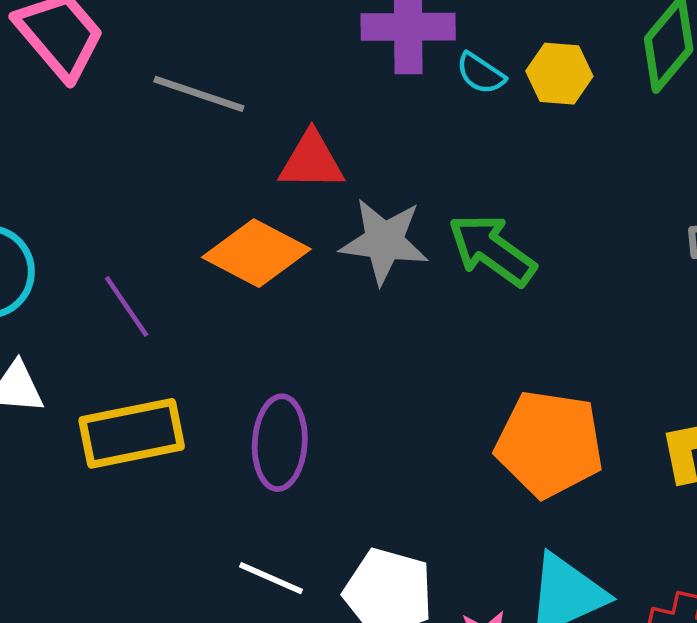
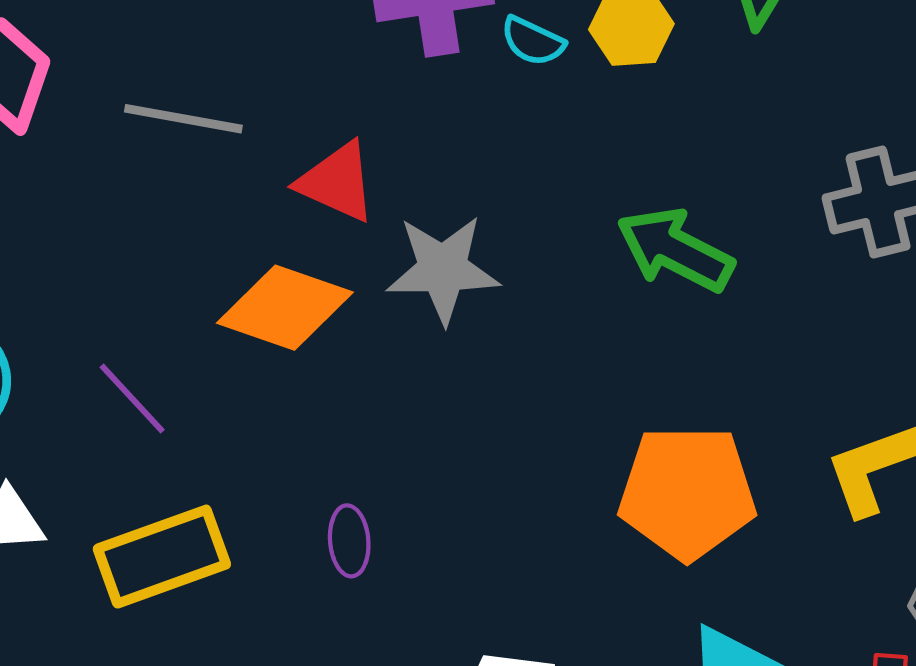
red triangle: (312, 161) -> (337, 182), turned 32
green arrow: (492, 250) -> (675, 250), moved
purple ellipse: (280, 443) -> (349, 541), size x0.6

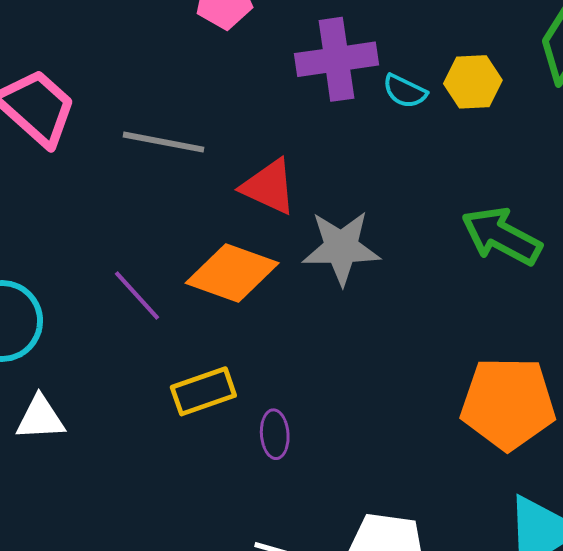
purple line: (132, 399) -> (137, 295), moved
yellow rectangle: (162, 557) -> (203, 391), moved, size x0.7

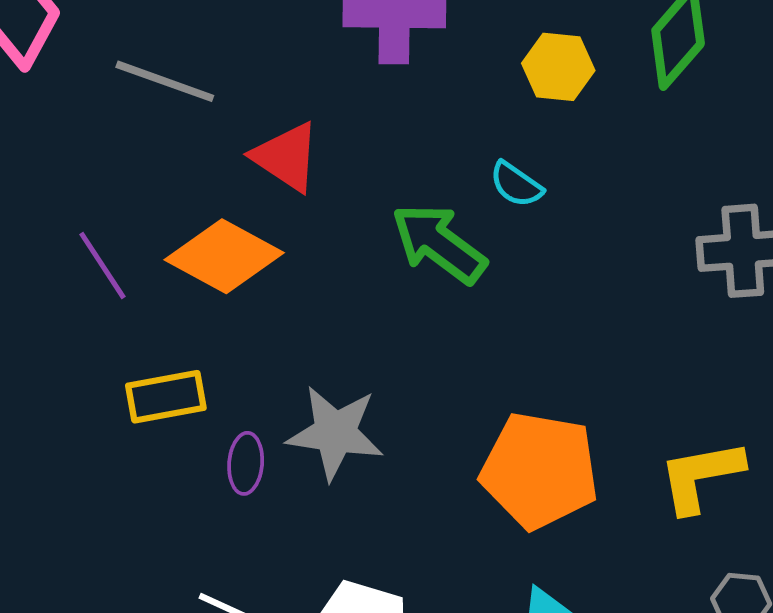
cyan semicircle: (405, 91) -> (516, 184), moved
green arrow: (501, 236) -> (439, 244), moved
gray star: (341, 248) -> (335, 433), moved

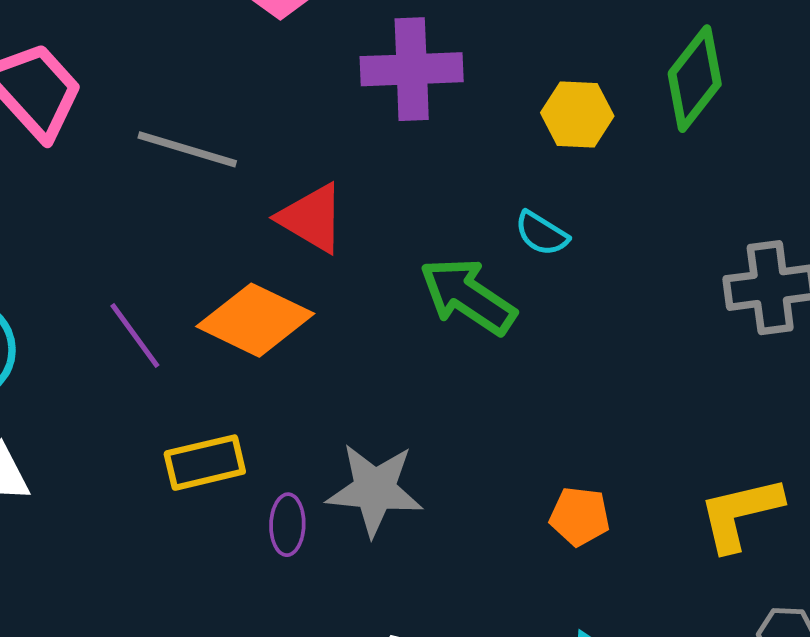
orange pentagon: (540, 470) -> (580, 516), size x0.5

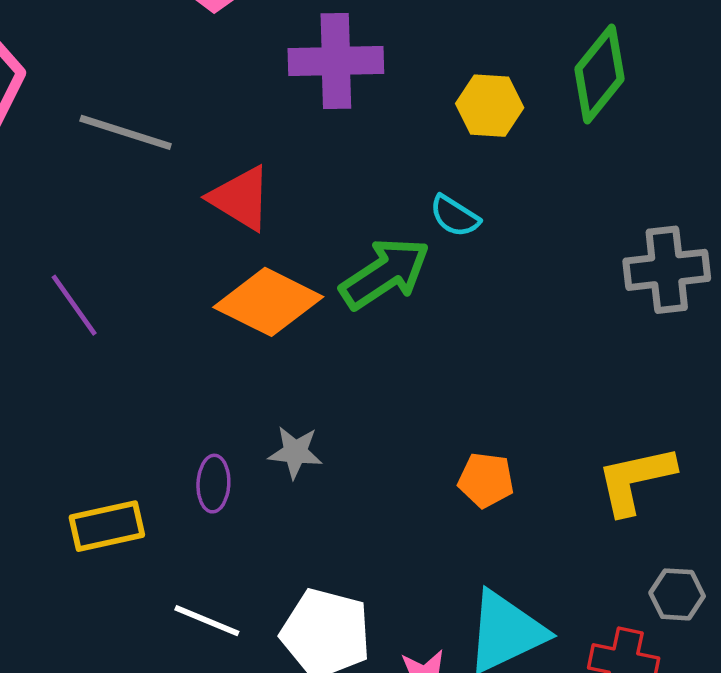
green arrow: (468, 296) -> (385, 273), turned 112
orange diamond: (255, 320) -> (268, 302), moved
yellow rectangle: (205, 463) -> (107, 526), moved
gray star: (375, 490) -> (295, 452), size x0.6

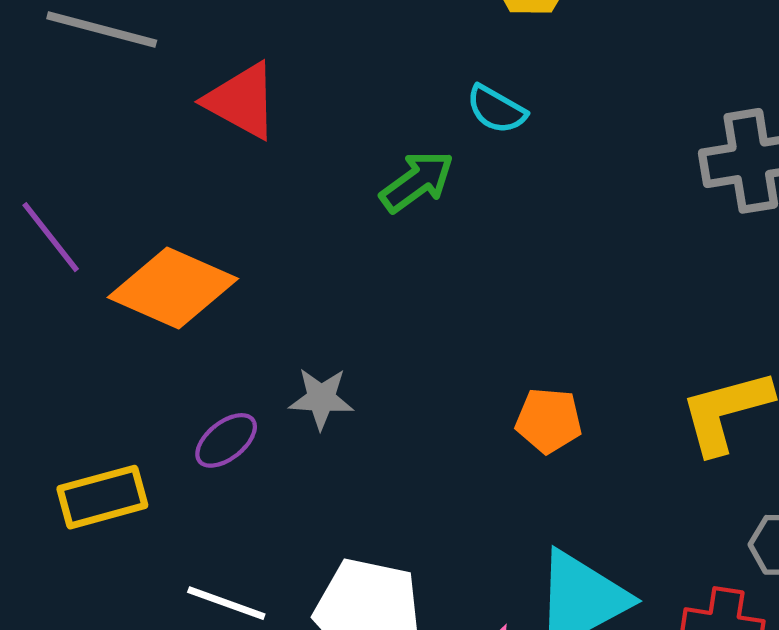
green arrow: (385, 273) -> (417, 181), size x0.7
orange diamond: (268, 302) -> (173, 288), moved
purple ellipse: (213, 484) -> (226, 440), turned 52

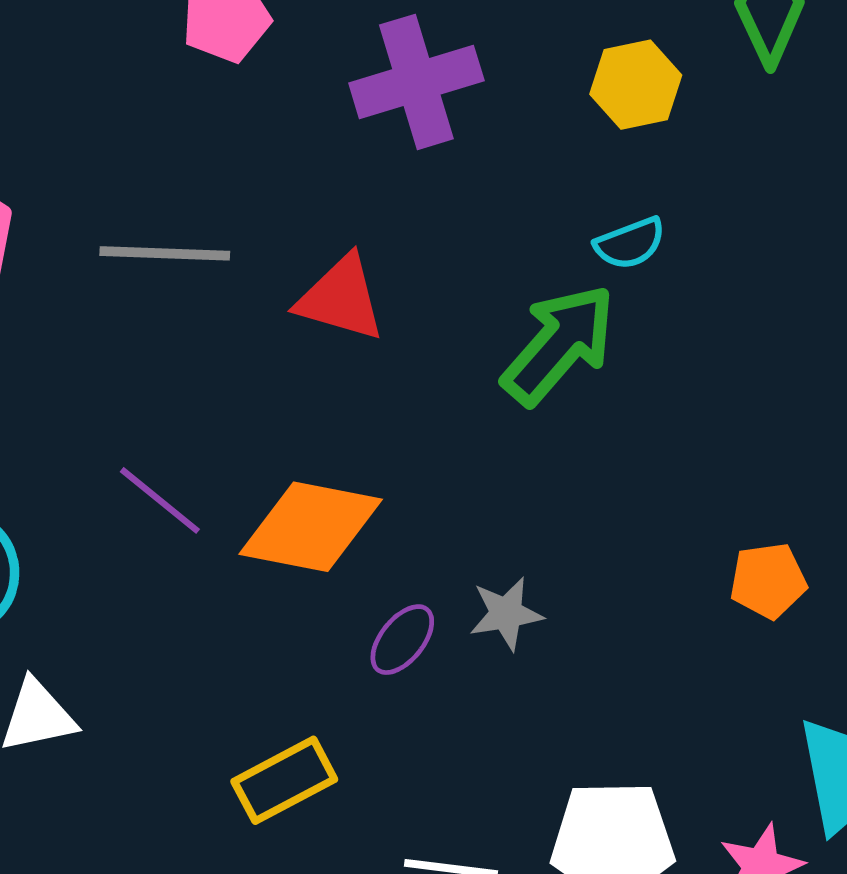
cyan semicircle: (496, 109) -> (630, 243), turned -38
green arrow: (417, 181) -> (559, 345), size x1.5
purple ellipse: (226, 440) -> (402, 640), moved

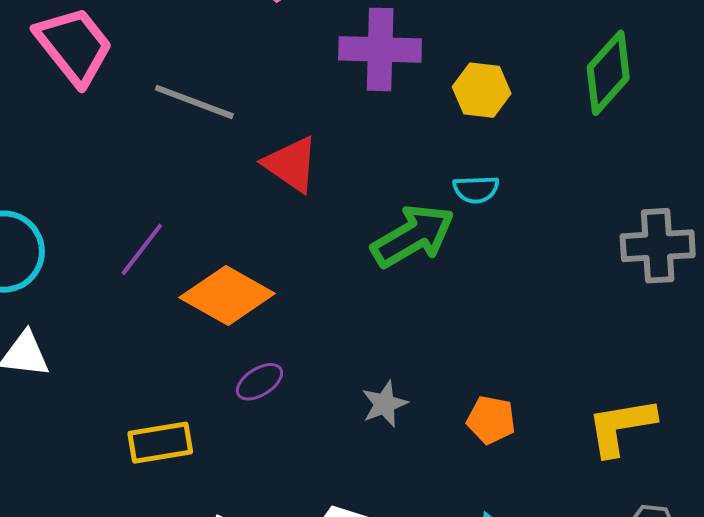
yellow hexagon: (636, 85) -> (482, 90), moved
purple line: (160, 500) -> (142, 249), turned 70
gray star: (506, 614) -> (385, 404), moved, turned -30

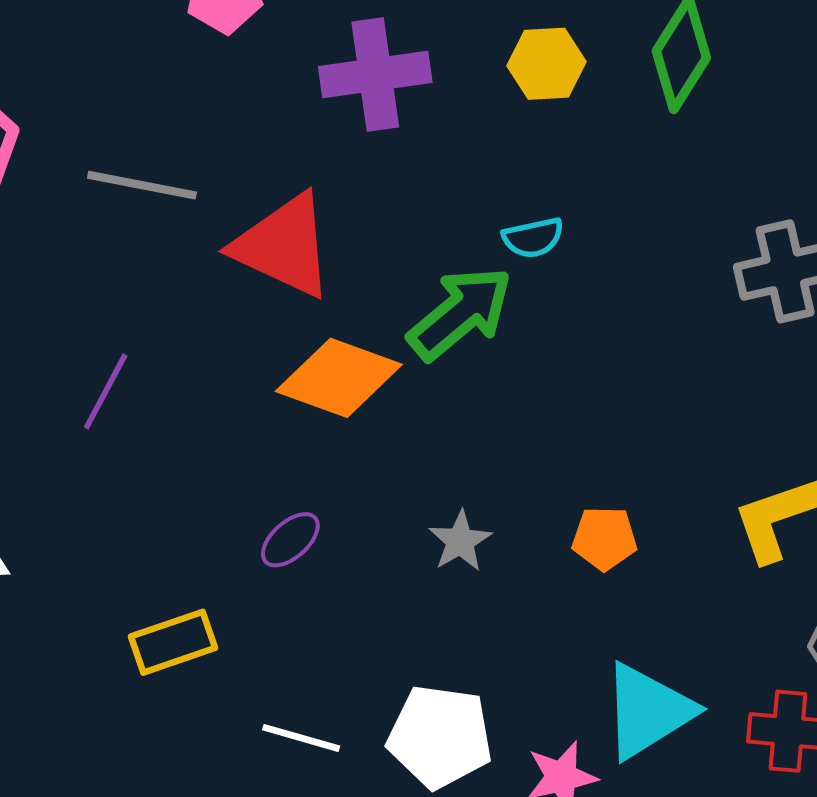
yellow hexagon: (482, 90) -> (547, 64), moved
red triangle: (291, 164) -> (284, 246), size x1.4
orange diamond: (227, 296) -> (339, 378), moved

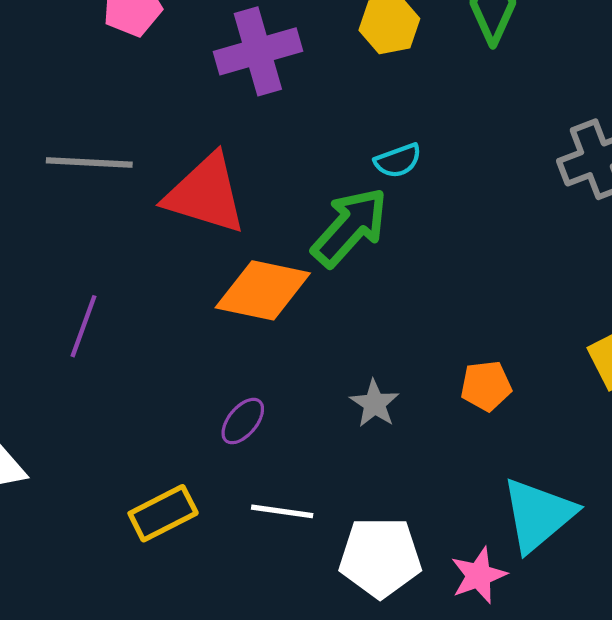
white line: (301, 738) -> (282, 511), moved

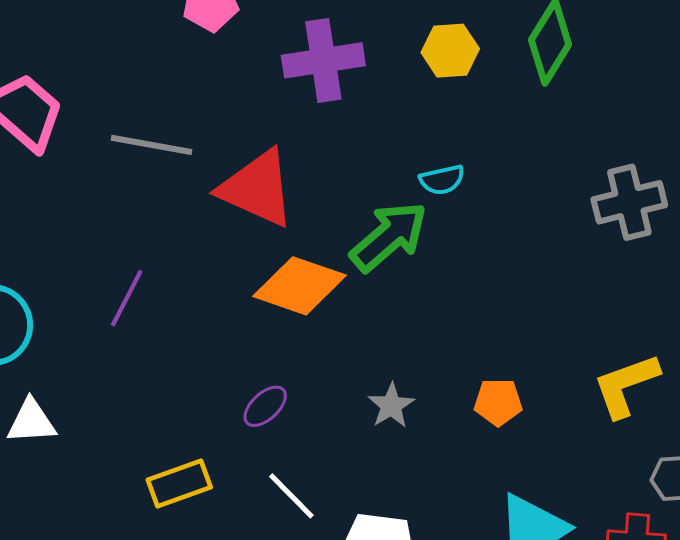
white line: (282, 511) -> (291, 496), turned 30

